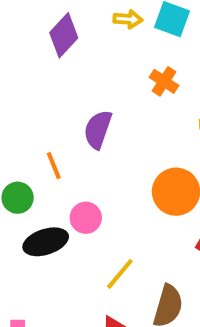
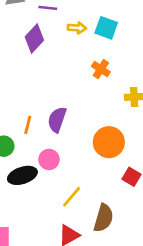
purple semicircle: (98, 129) -> (57, 120), moved
orange line: (54, 166) -> (28, 125), turned 36

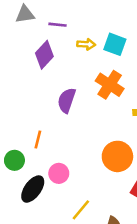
orange cross: (101, 69) -> (110, 85), size x1.5
purple semicircle: (57, 120) -> (67, 100), moved
black ellipse: (22, 175) -> (33, 189), turned -36

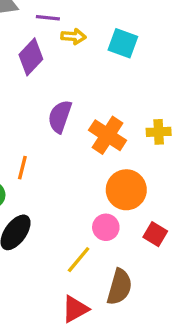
yellow arrow: (86, 44) -> (73, 36), moved
orange cross: (110, 85) -> (108, 135), moved
pink circle: (59, 173) -> (106, 227), moved

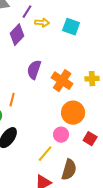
purple line: (48, 18) -> (27, 12), turned -64

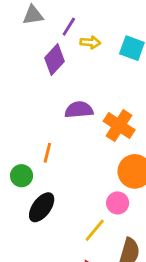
purple semicircle: (34, 70) -> (79, 110), turned 66

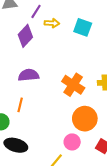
purple semicircle: (79, 110) -> (29, 75), moved
black ellipse: (42, 207) -> (16, 145), turned 70

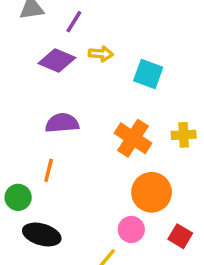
yellow arrow: (52, 23) -> (101, 54), moved
cyan square: (83, 27) -> (148, 74), moved
purple diamond: (25, 36) -> (57, 61), turned 70

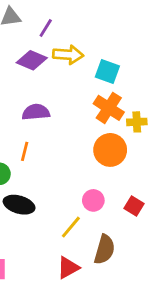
yellow arrow: (101, 54) -> (68, 55), size x1.5
orange cross: (133, 138) -> (109, 108), moved
orange circle: (152, 192) -> (110, 150), moved

